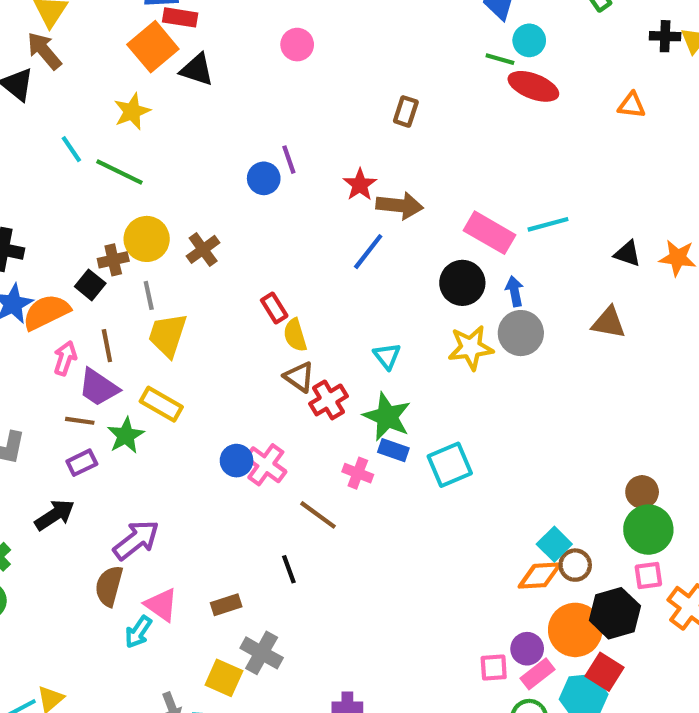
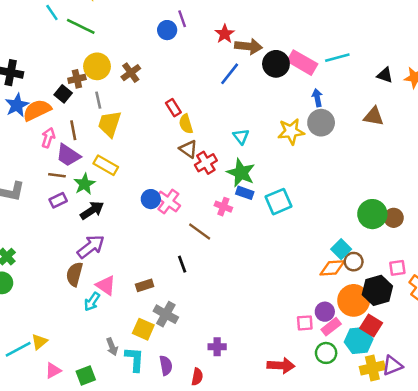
black circle: (462, 283) -> (276, 64), moved
black arrow: (55, 515) -> (92, 210), moved
green circle: (648, 530) -> (372, 214), moved

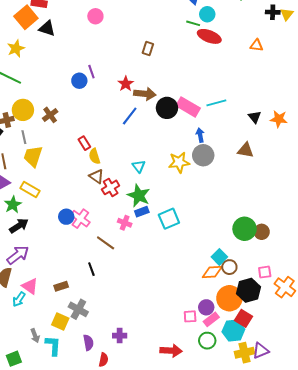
black triangle: (385, 75) -> (255, 117), turned 32
blue rectangle: (245, 193) -> (142, 212), turned -40
purple semicircle: (166, 366) -> (88, 343), moved

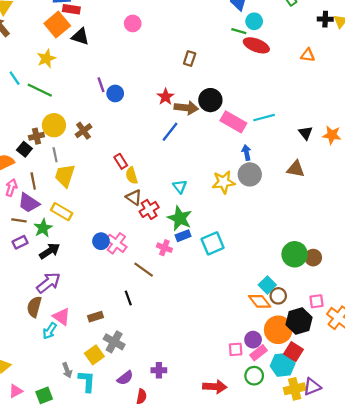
purple line: (91, 72) -> (101, 85), moved
black circle: (167, 108) -> (210, 100), moved
orange diamond: (212, 272) -> (260, 301), turned 55
yellow square: (60, 321) -> (94, 355), turned 30
purple semicircle: (88, 343) -> (125, 378), turned 63

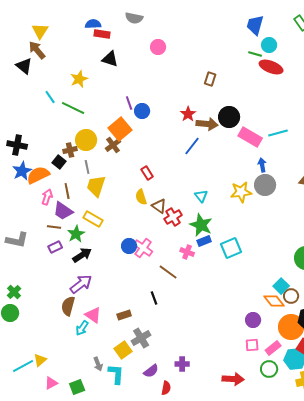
orange square: (57, 25) -> (120, 129), moved
yellow semicircle: (132, 176) -> (141, 197), moved
purple circle: (253, 340) -> (253, 320), moved
gray cross: (114, 342) -> (141, 338), turned 30

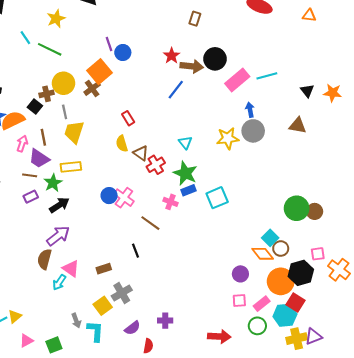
pink rectangle: (250, 137) -> (237, 80), turned -70
yellow rectangle: (93, 219) -> (71, 167), turned -36

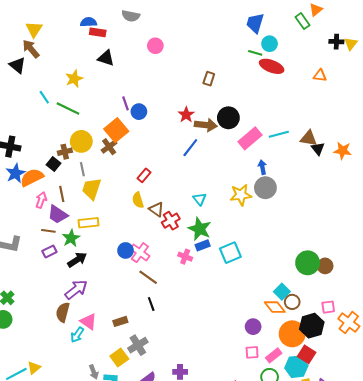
red rectangle: (128, 118) -> (144, 175), turned 72
brown triangle: (298, 126) -> (309, 138), moved
brown line: (150, 223) -> (148, 277), moved

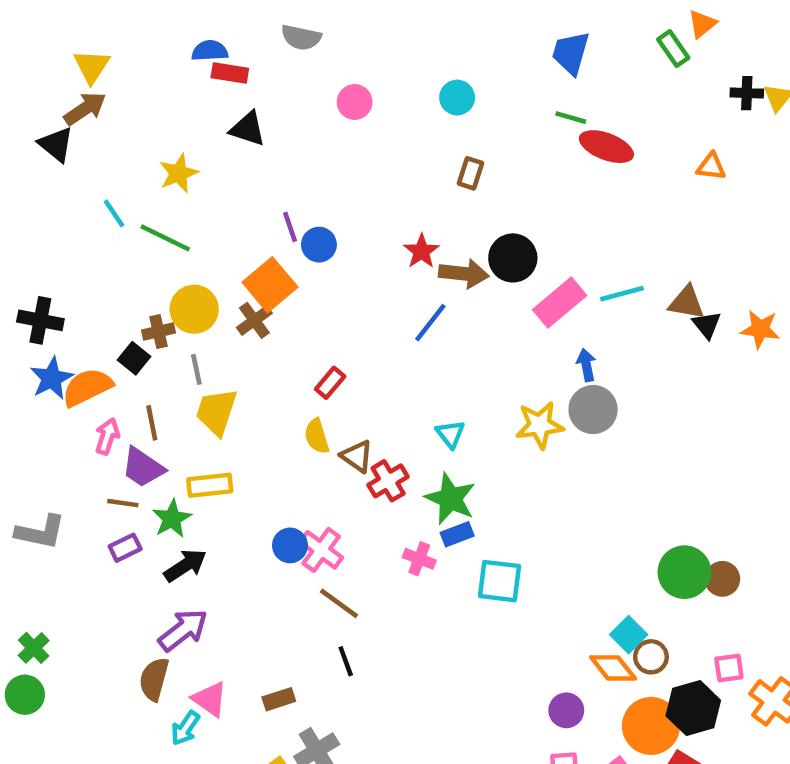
cyan circle: (270, 44) -> (457, 98), moved
brown arrow: (31, 49) -> (85, 109), turned 96
cyan square: (230, 253) -> (499, 581), moved, turned 30

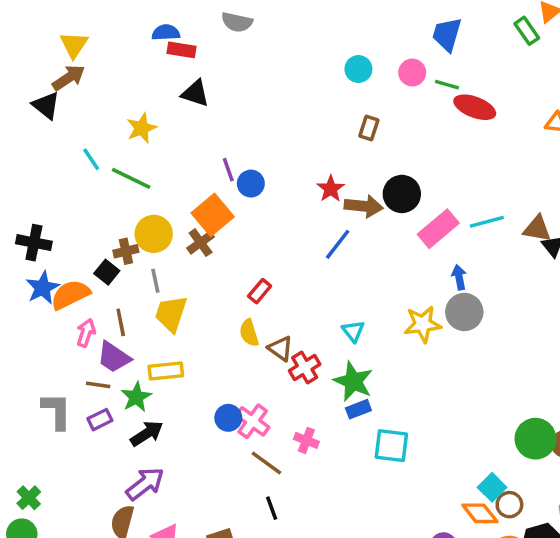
pink circle: (355, 102) -> (412, 73), moved
gray L-shape: (40, 532) -> (56, 411), moved, turned -102
pink cross: (419, 559) -> (306, 440), moved

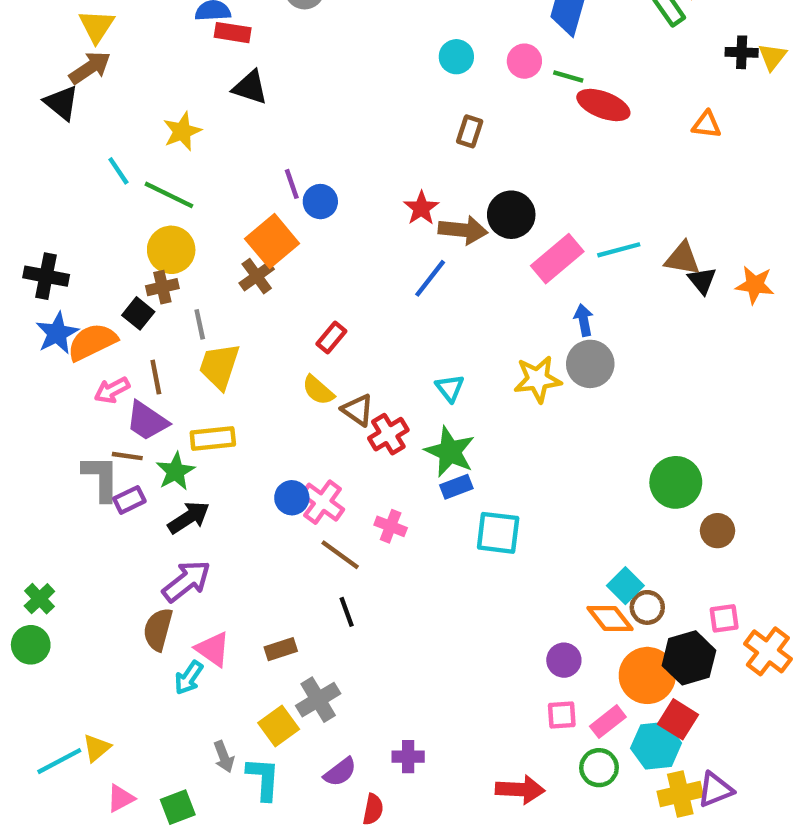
yellow circle: (154, 234) -> (171, 250), moved
pink arrow: (86, 333) -> (112, 390), turned -136
yellow semicircle: (249, 333) -> (318, 390), turned -32
gray L-shape: (56, 411) -> (101, 478), moved
green circle: (535, 439) -> (676, 482), moved

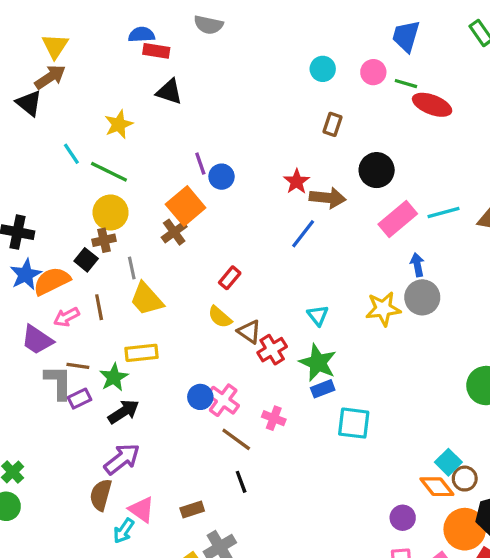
black circle: (511, 215) -> (377, 170), moved
yellow trapezoid: (219, 366) -> (146, 299), turned -60
purple trapezoid: (147, 421) -> (37, 340), moved

